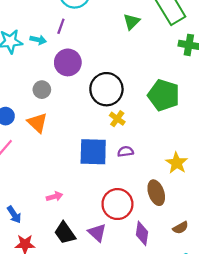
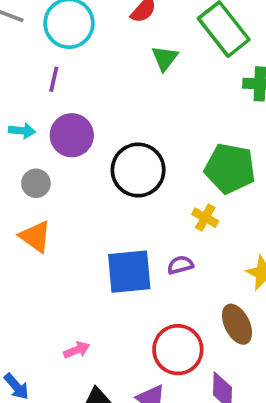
cyan arrow: (38, 40) -> (22, 131), moved
yellow cross: (117, 119) -> (205, 218), moved

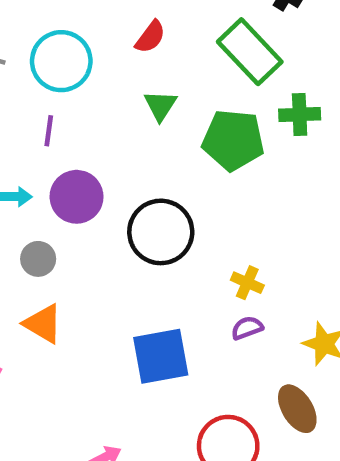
green triangle: (165, 58) -> (160, 105), moved
green pentagon: (230, 168) -> (233, 140), moved
purple semicircle: (180, 265) -> (247, 328), moved

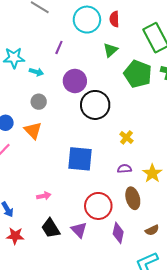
red semicircle: (150, 37) -> (114, 19), turned 126
cyan circle: (61, 61) -> (87, 20), moved
purple circle: (77, 197) -> (75, 81), moved
purple semicircle: (247, 328) -> (124, 169), moved

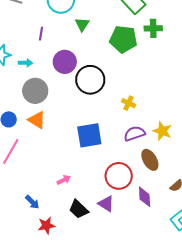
green triangle: (110, 50) -> (82, 24), moved
gray circle: (39, 102) -> (35, 91), size x1.6
purple semicircle: (124, 169) -> (134, 134), size x1.5

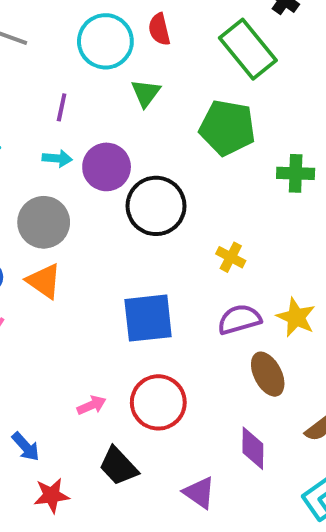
green cross: (153, 28) -> (296, 173), moved
cyan arrow: (26, 63) -> (57, 158), moved
red circle: (119, 176) -> (158, 402), moved
purple triangle: (106, 204) -> (199, 493), moved

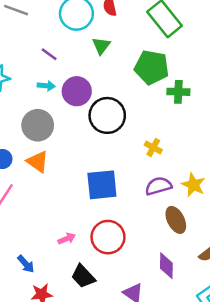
purple line: (62, 107) -> (49, 54), turned -66
green cross: (296, 173) -> (178, 92), moved

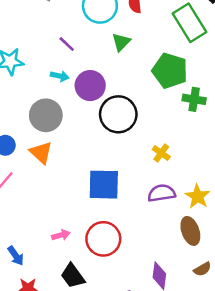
brown ellipse: (176, 220) -> (190, 231), moved

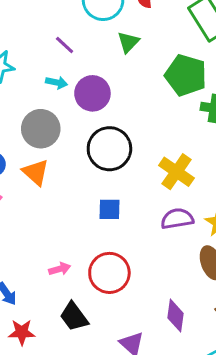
black circle: (118, 114) -> (109, 149), moved
yellow cross: (161, 153) -> (176, 172), size x1.6
blue square: (104, 185) -> (110, 209), size x0.6

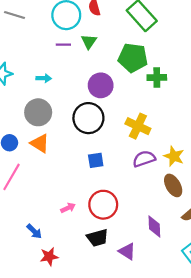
purple line: (65, 45) -> (63, 45), moved, turned -32
purple circle: (92, 93) -> (101, 85), moved
black trapezoid: (74, 317) -> (98, 238), moved, turned -60

